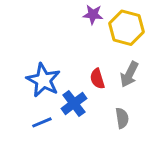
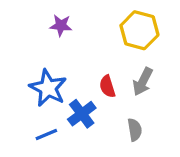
purple star: (93, 15) -> (61, 25), moved

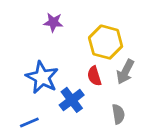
yellow hexagon: (139, 30) -> (106, 42), moved
blue line: (46, 135) -> (29, 123), moved

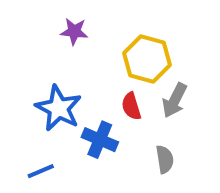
blue cross: (72, 100) -> (100, 140), turned -30

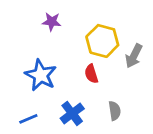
gray arrow: (175, 100) -> (134, 56), moved
blue cross: (100, 140) -> (72, 113), moved, turned 30

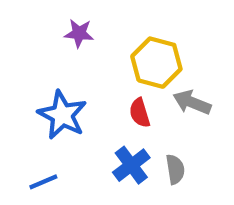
gray arrow: (134, 56) -> (192, 102), moved, turned 85
blue cross: (72, 113) -> (131, 165), moved

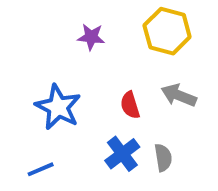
purple star: (79, 33) -> (91, 37), moved
yellow hexagon: (156, 63) -> (167, 31), moved

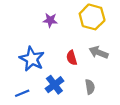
blue cross: (122, 154) -> (54, 85), moved

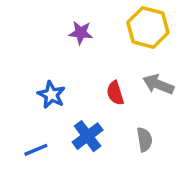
blue star: (32, 59) -> (51, 95), size x0.7

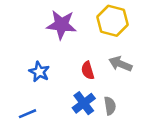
purple star: (81, 33) -> (62, 25), size x1.6
blue cross: (88, 136) -> (84, 103), moved

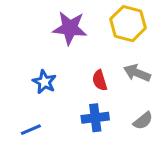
blue cross: (84, 103) -> (95, 118), turned 30
gray semicircle: (110, 106) -> (143, 121), moved, turned 60

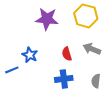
gray semicircle: (143, 121) -> (96, 81), turned 136
blue line: (31, 130) -> (12, 70), moved

